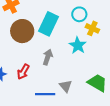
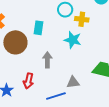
cyan rectangle: (49, 24) -> (39, 28), size x0.6
gray triangle: (66, 86) -> (73, 82), turned -40

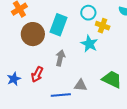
cyan rectangle: (39, 28) -> (58, 25), size x1.5

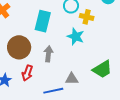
brown circle: (33, 34) -> (19, 47), moved
green trapezoid: (112, 79) -> (102, 69), turned 130

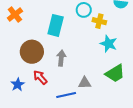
cyan star: (76, 37) -> (109, 44), moved
red arrow: (27, 73) -> (40, 77), turned 119

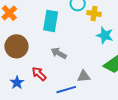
brown circle: (32, 52) -> (16, 46), moved
gray arrow: (61, 58) -> (59, 53), turned -63

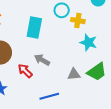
red arrow: (39, 74) -> (25, 71), moved
gray triangle: (84, 76) -> (74, 74), moved

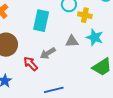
gray arrow: (42, 60) -> (48, 53), turned -63
gray triangle: (74, 74) -> (72, 41), moved

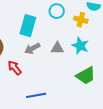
yellow cross: (85, 15) -> (81, 20), moved
gray arrow: (48, 53) -> (32, 49), moved

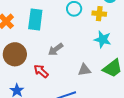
cyan rectangle: (28, 26) -> (35, 19), moved
gray triangle: (57, 48) -> (84, 70), moved

